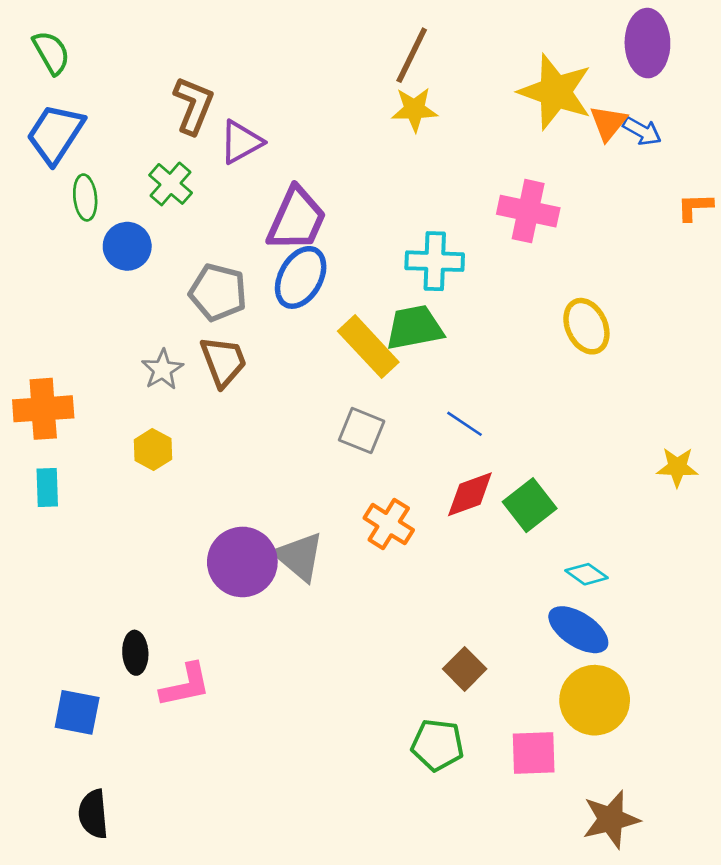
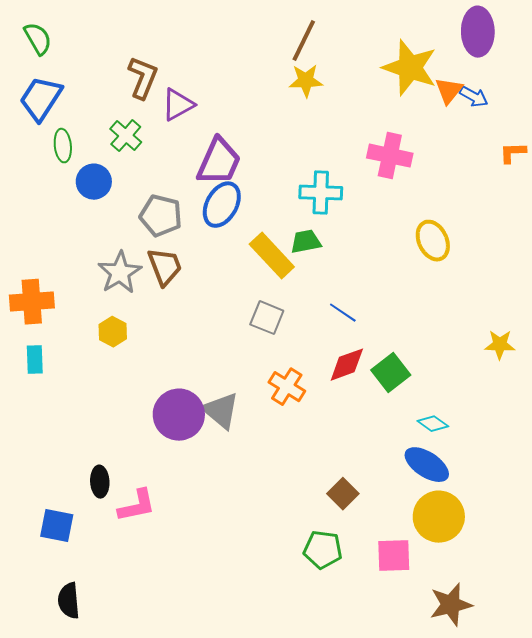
green trapezoid: (414, 328) -> (306, 242), size x0.7
gray star: (162, 370) -> (120, 273), size x1.4

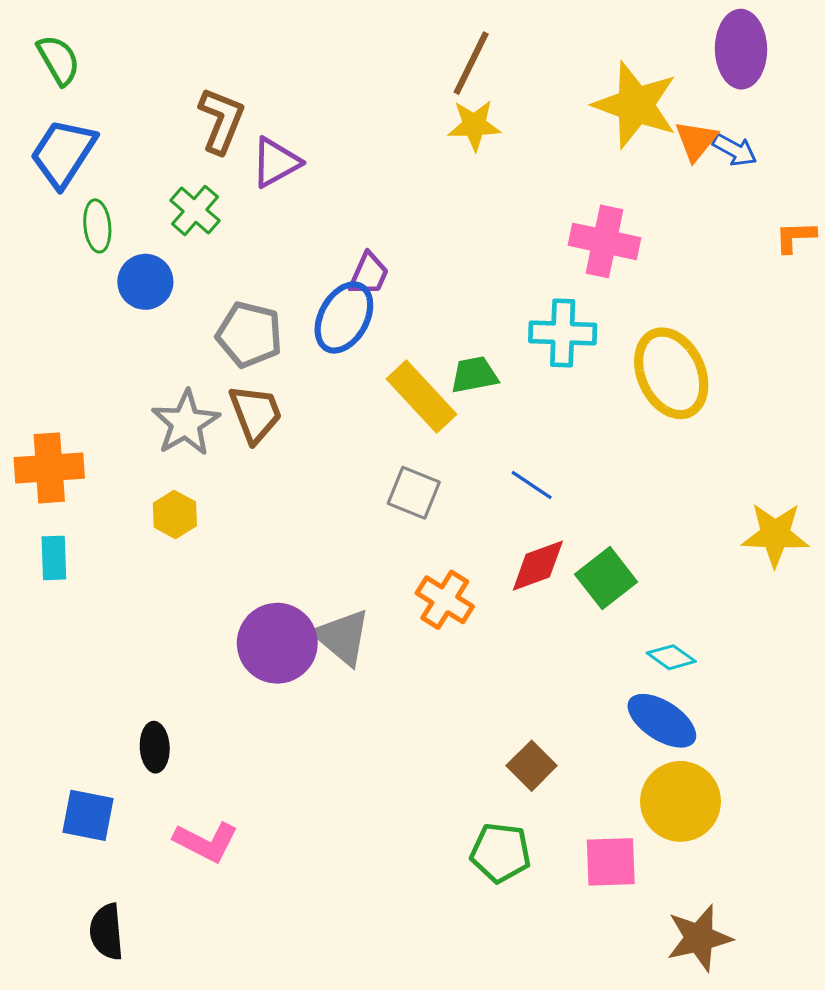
purple trapezoid: (219, 162) -> (369, 274), moved, size x0.6
cyan cross: (321, 193) -> (563, 333), moved
yellow ellipse: (433, 241) -> (671, 373), size x1.4
yellow star: (500, 345) -> (775, 535), size x1.4
pink L-shape: (137, 506) -> (206, 842), moved, turned 39

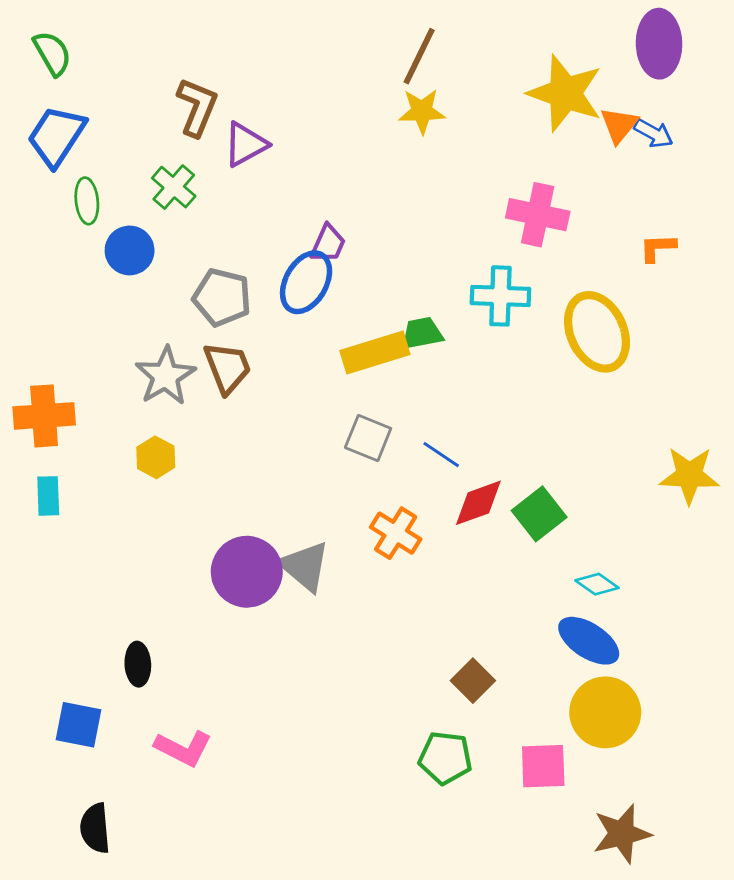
orange L-shape: (795, 237) -> (658, 248), moved
yellow rectangle: (421, 397) -> (375, 353), turned -64
blue line: (532, 485) -> (441, 455), moved

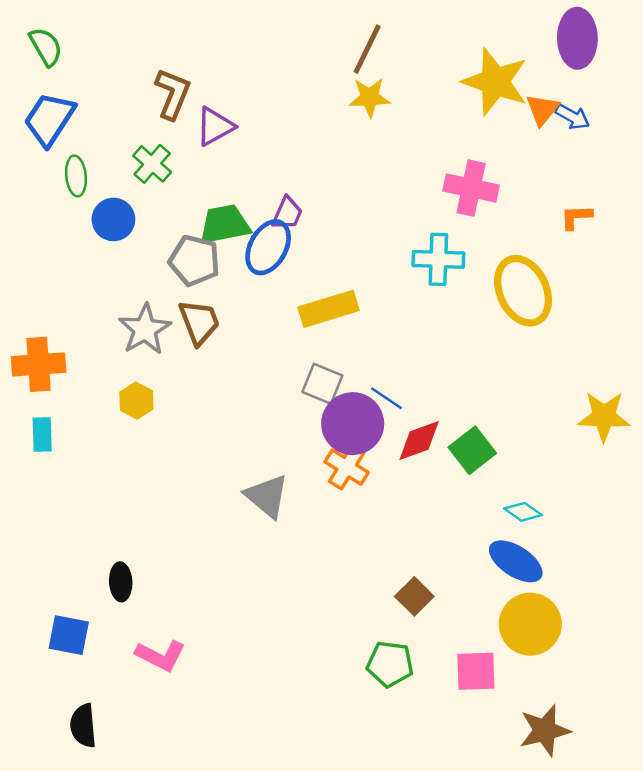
green trapezoid: (422, 333) -> (225, 224), moved, size x1.4
purple circle: (247, 572) -> (353, 424), moved

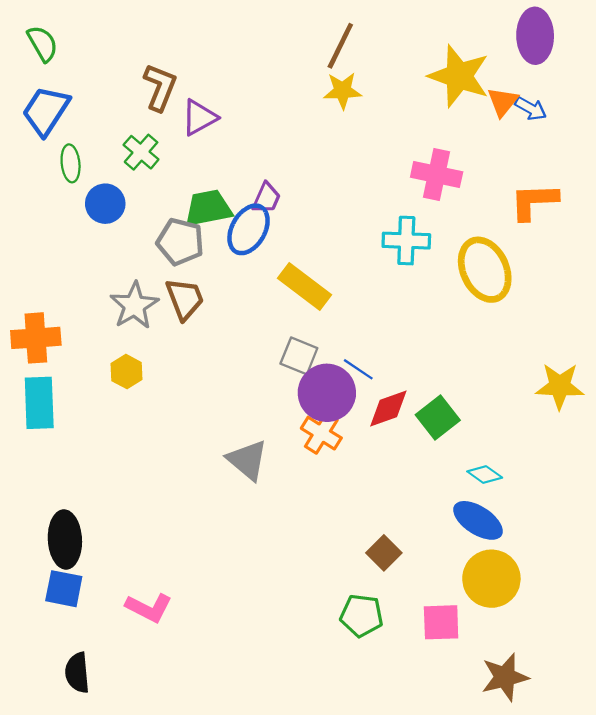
orange L-shape: (576, 217) -> (534, 201), size x1.6
yellow rectangle: (328, 309) -> (304, 286), turned 54
cyan rectangle: (42, 434) -> (39, 403), size x1.6
black ellipse: (121, 582) -> (65, 539), moved, size x1.6

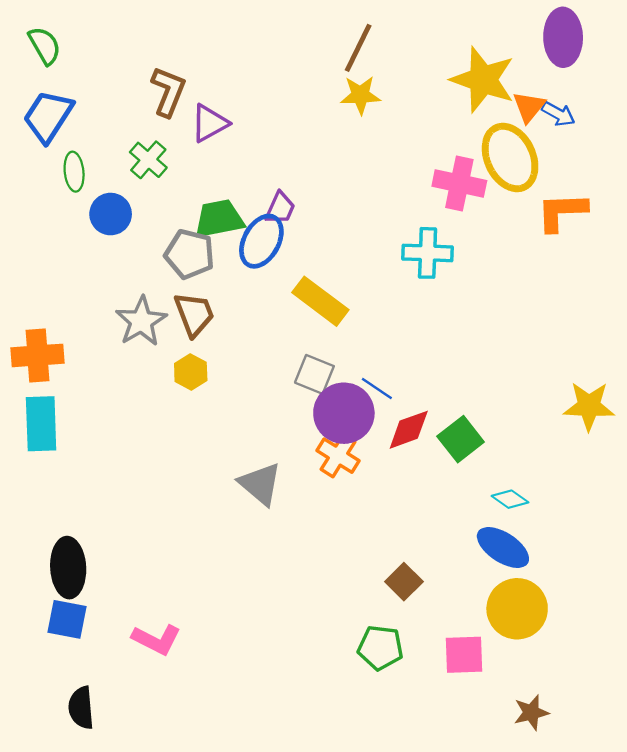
yellow ellipse: (485, 270) -> (510, 157), moved
yellow hexagon: (126, 372) -> (191, 372), moved
brown star: (505, 677) -> (531, 712), size x0.7

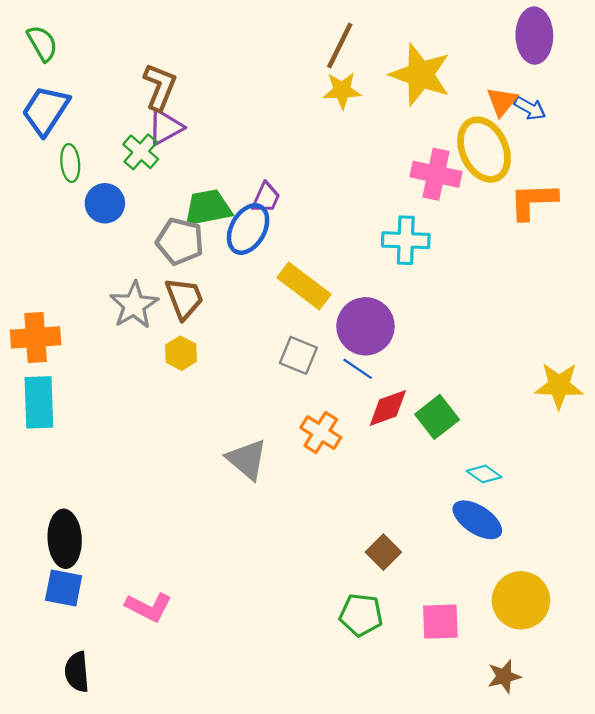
yellow star: (483, 80) -> (420, 75), moved
purple triangle: (210, 123) -> (165, 127), moved
purple circle: (344, 413) -> (365, 326), moved
yellow circle: (517, 609) -> (521, 600), moved

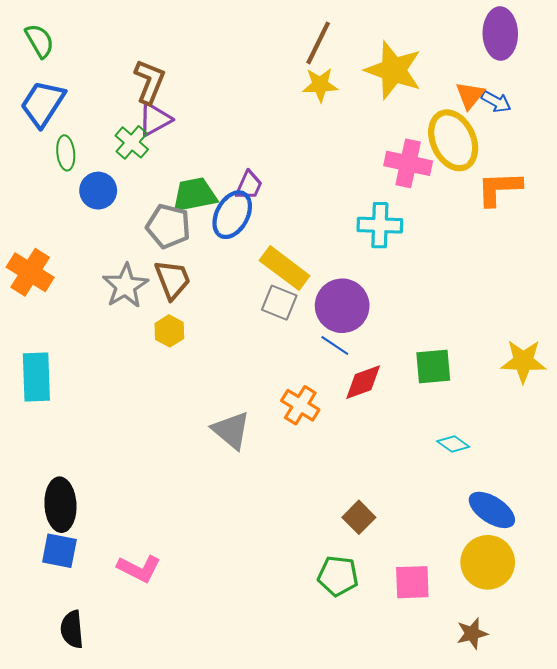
orange cross: (36, 337) -> (30, 272), moved, turned 36
gray square: (298, 355) -> (279, 303), moved
green square: (437, 417) -> (433, 366), moved, turned 33
blue ellipse: (477, 520) -> (492, 510), moved

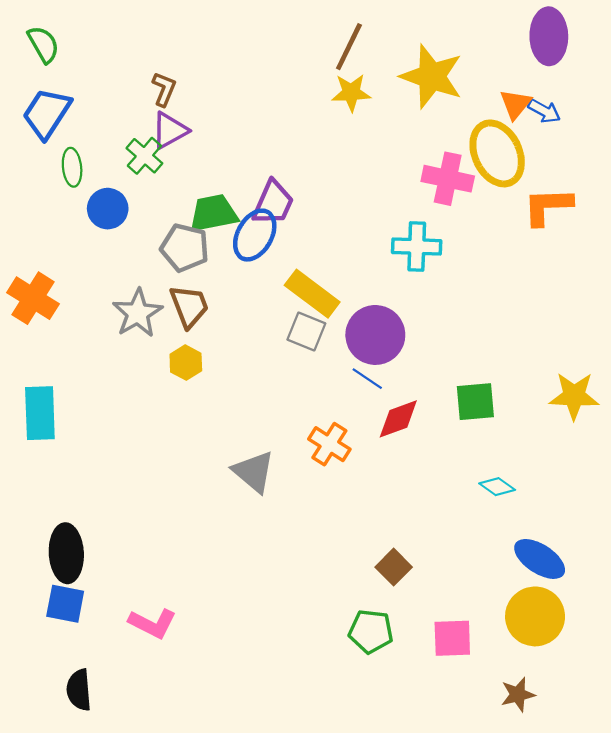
brown L-shape: (149, 82) -> (164, 89), size x0.7
purple trapezoid: (249, 185) -> (273, 203), size x1.4

